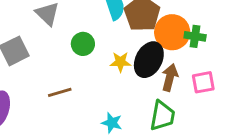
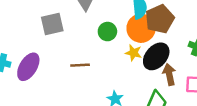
orange circle: (172, 32) -> (141, 28), moved
brown arrow: (170, 77) -> (169, 74), turned -40

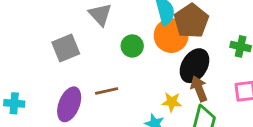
yellow star: (133, 53) -> (172, 102), moved
purple ellipse: (28, 67) -> (69, 104), moved
brown arrow: (169, 74) -> (199, 89), moved

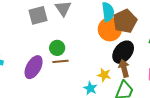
green circle: (132, 46) -> (57, 48), moved
gray square: (66, 48) -> (38, 15), moved

